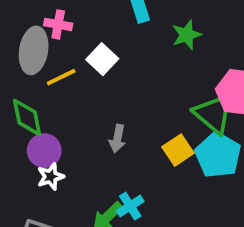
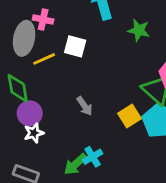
green star: (187, 35) -> (139, 30), turned 30
white square: (102, 59) -> (75, 46), turned -30
gray arrow: (117, 139) -> (85, 106), turned -48

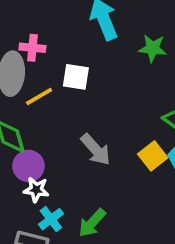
gray arrow: (85, 106) -> (96, 150), size x1.4
white star: (34, 133) -> (36, 190), turned 30
cyan cross: (93, 157) -> (51, 219), moved

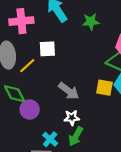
pink cross: (32, 48) -> (21, 21), moved, size x1.5
yellow square: (153, 156) -> (104, 88), turned -30
white star: (36, 190) -> (72, 118), moved

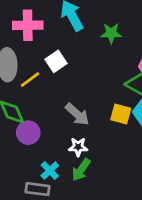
white square: (47, 49) -> (56, 61), turned -36

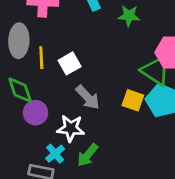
white square: (56, 61) -> (70, 63), moved
yellow line: (30, 79) -> (41, 58), turned -60
white star: (78, 147) -> (71, 128), moved, size x1.4

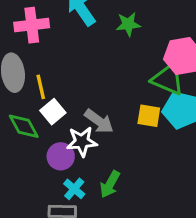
white square: (70, 63) -> (53, 112), moved
purple circle: (36, 113) -> (61, 156), moved
white star: (71, 128) -> (82, 142), moved

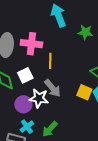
pink cross: (32, 25) -> (31, 44), moved
yellow line: (41, 87) -> (50, 61), moved

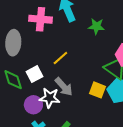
pink cross: (31, 44) -> (41, 19), moved
yellow line: (50, 61) -> (60, 58), turned 49

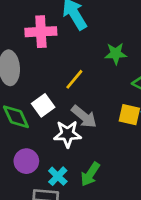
green star: (96, 26) -> (116, 54), moved
purple circle: (33, 105) -> (26, 161), moved

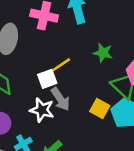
white square: (43, 105) -> (47, 79), moved

